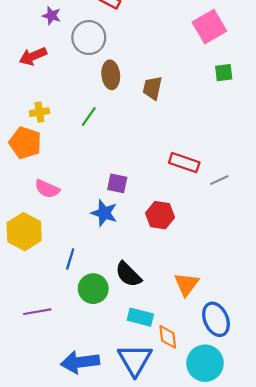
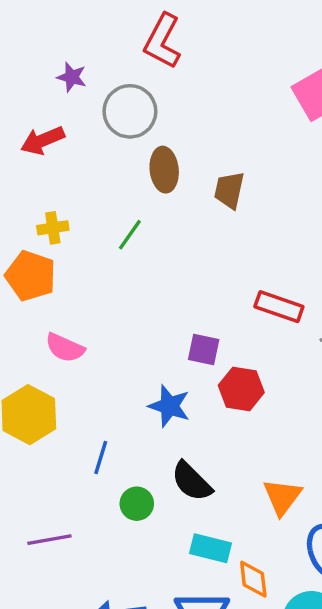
purple square: (117, 183) -> (204, 349), moved
blue star: (104, 213) -> (169, 406), moved
green circle: (93, 289) -> (137, 504), size x0.7

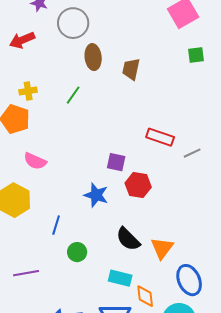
black semicircle: (192, 481) -> (128, 239), moved

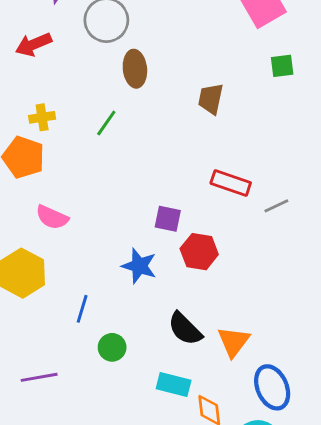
brown trapezoid: (131, 69) -> (211, 99), moved

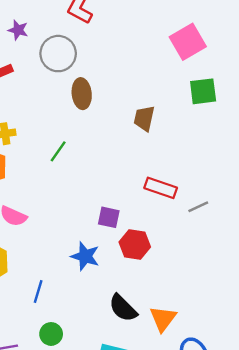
green square: (282, 66) -> (203, 91), size x1.4
green line: (106, 123) -> (58, 151), moved
green circle: (112, 347) -> (51, 334), moved

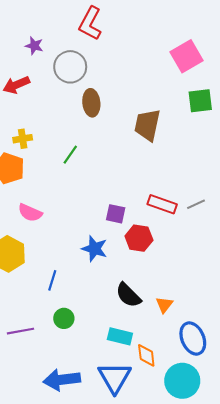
brown trapezoid: (144, 118) -> (147, 125), size x1.4
red rectangle: (161, 188) -> (162, 204), moved
orange triangle: (163, 319) -> (164, 305), size x0.7

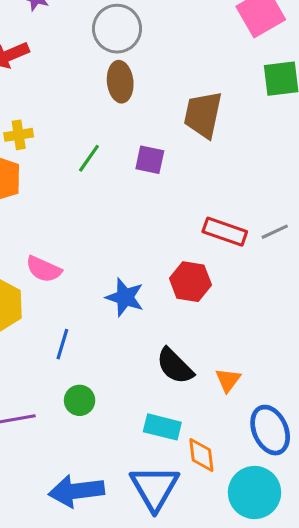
gray circle: (70, 67) -> (117, 29), moved
pink semicircle: (30, 213) -> (44, 269), moved
purple square: (116, 214) -> (150, 160), moved

